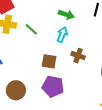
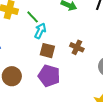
cyan arrow: (62, 35) -> (40, 31), moved

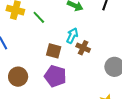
cyan arrow: (40, 31) -> (72, 36), moved

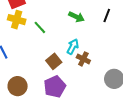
brown square: (54, 51) -> (54, 61), turned 35
purple pentagon: (55, 76) -> (55, 87), turned 30

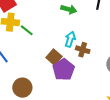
green line: (40, 27) -> (27, 30), moved
purple pentagon: (55, 87) -> (64, 70), moved

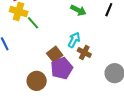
brown circle: (22, 88) -> (37, 81), moved

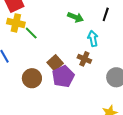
cyan arrow: (74, 40) -> (93, 38), moved, turned -35
brown circle: (37, 81) -> (32, 78), moved

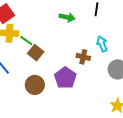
cyan arrow: (93, 38) -> (102, 44), moved
brown square: (55, 63) -> (36, 53), moved

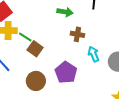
cyan arrow: (102, 44) -> (94, 54), moved
brown cross: (83, 57) -> (77, 34), moved

